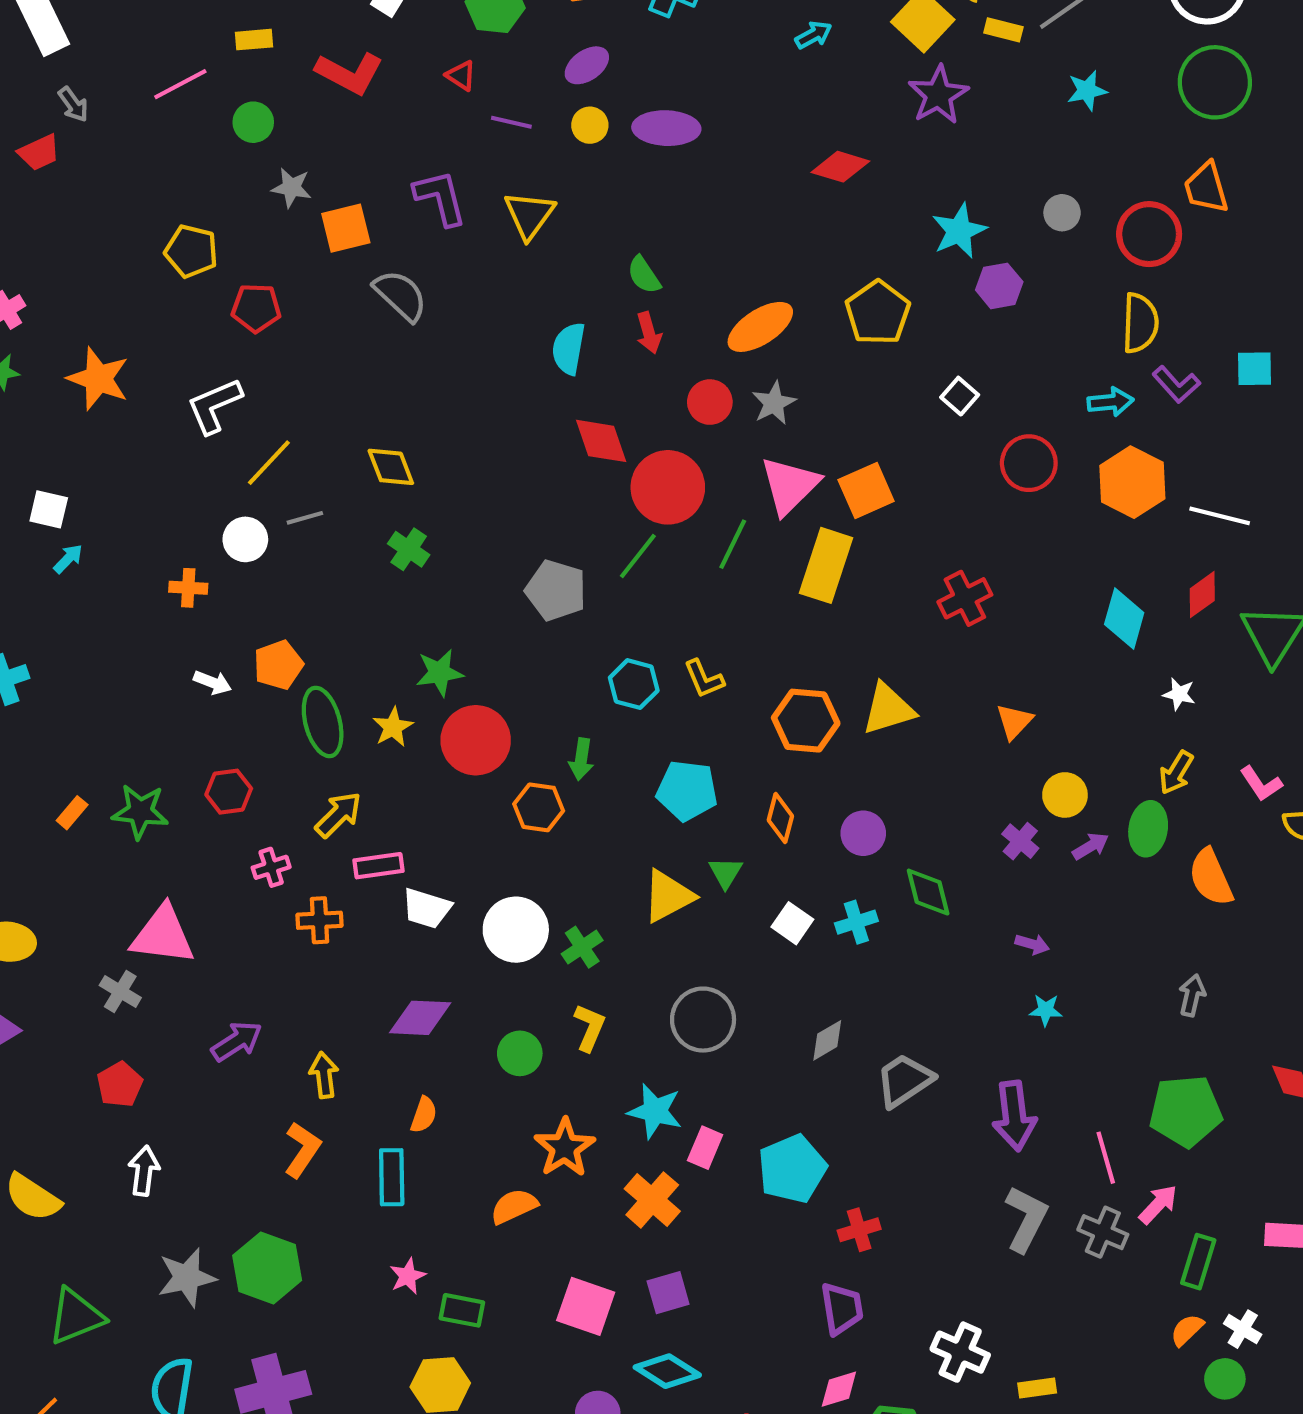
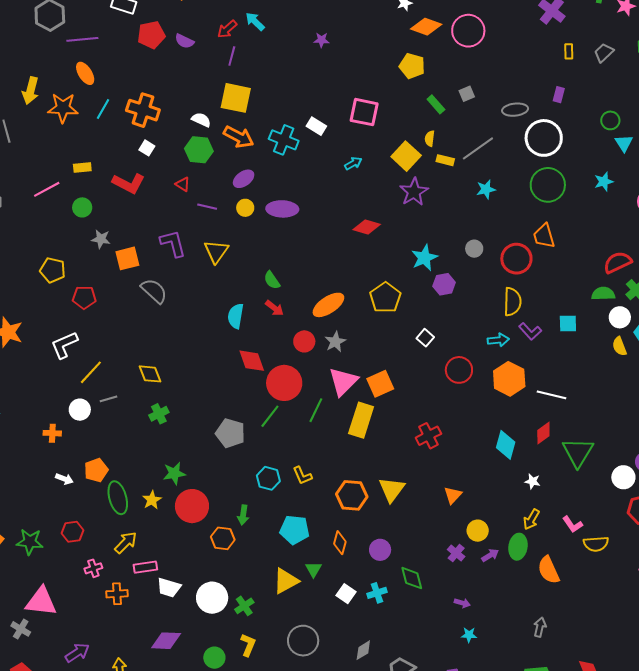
red arrow: (649, 333) -> (275, 308), turned -36
green cross: (409, 549) -> (159, 414), turned 30
yellow triangle: (888, 709) -> (392, 490), turned -36

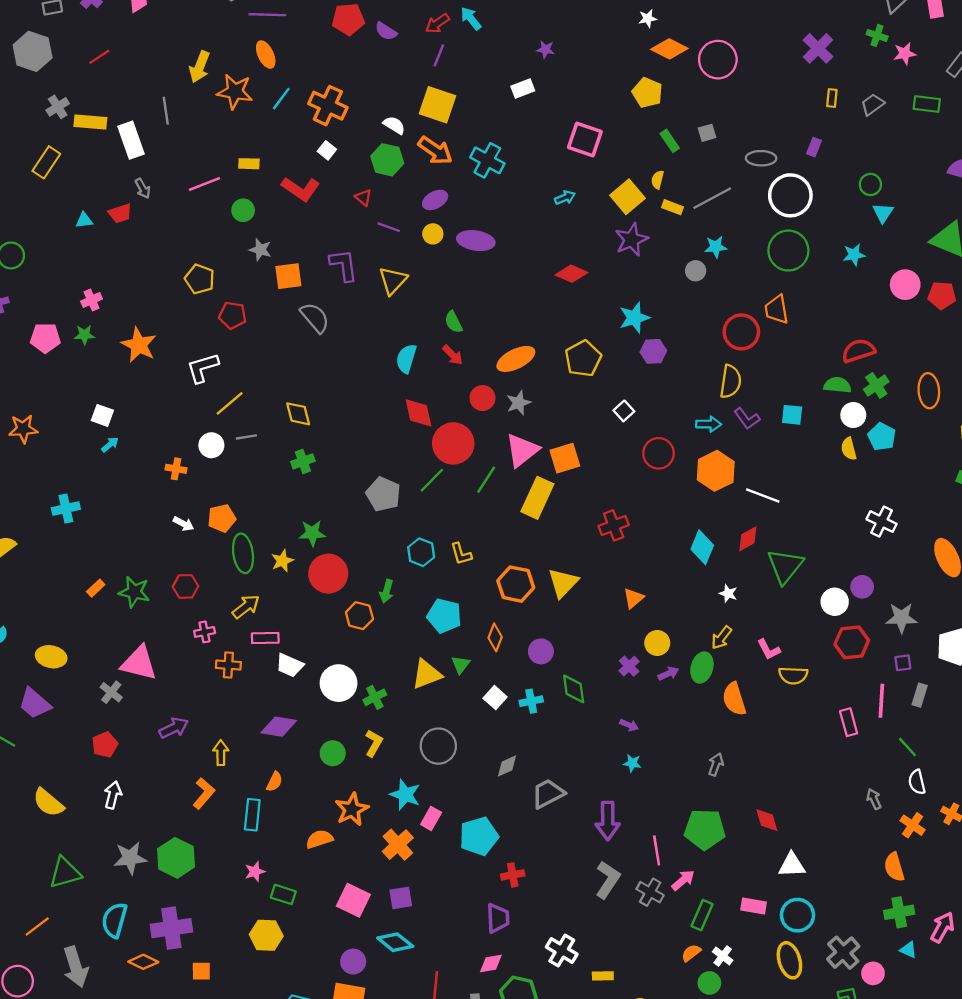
white rectangle: (316, 126) -> (523, 88), moved, turned -60
gray circle: (474, 249) -> (696, 271), moved

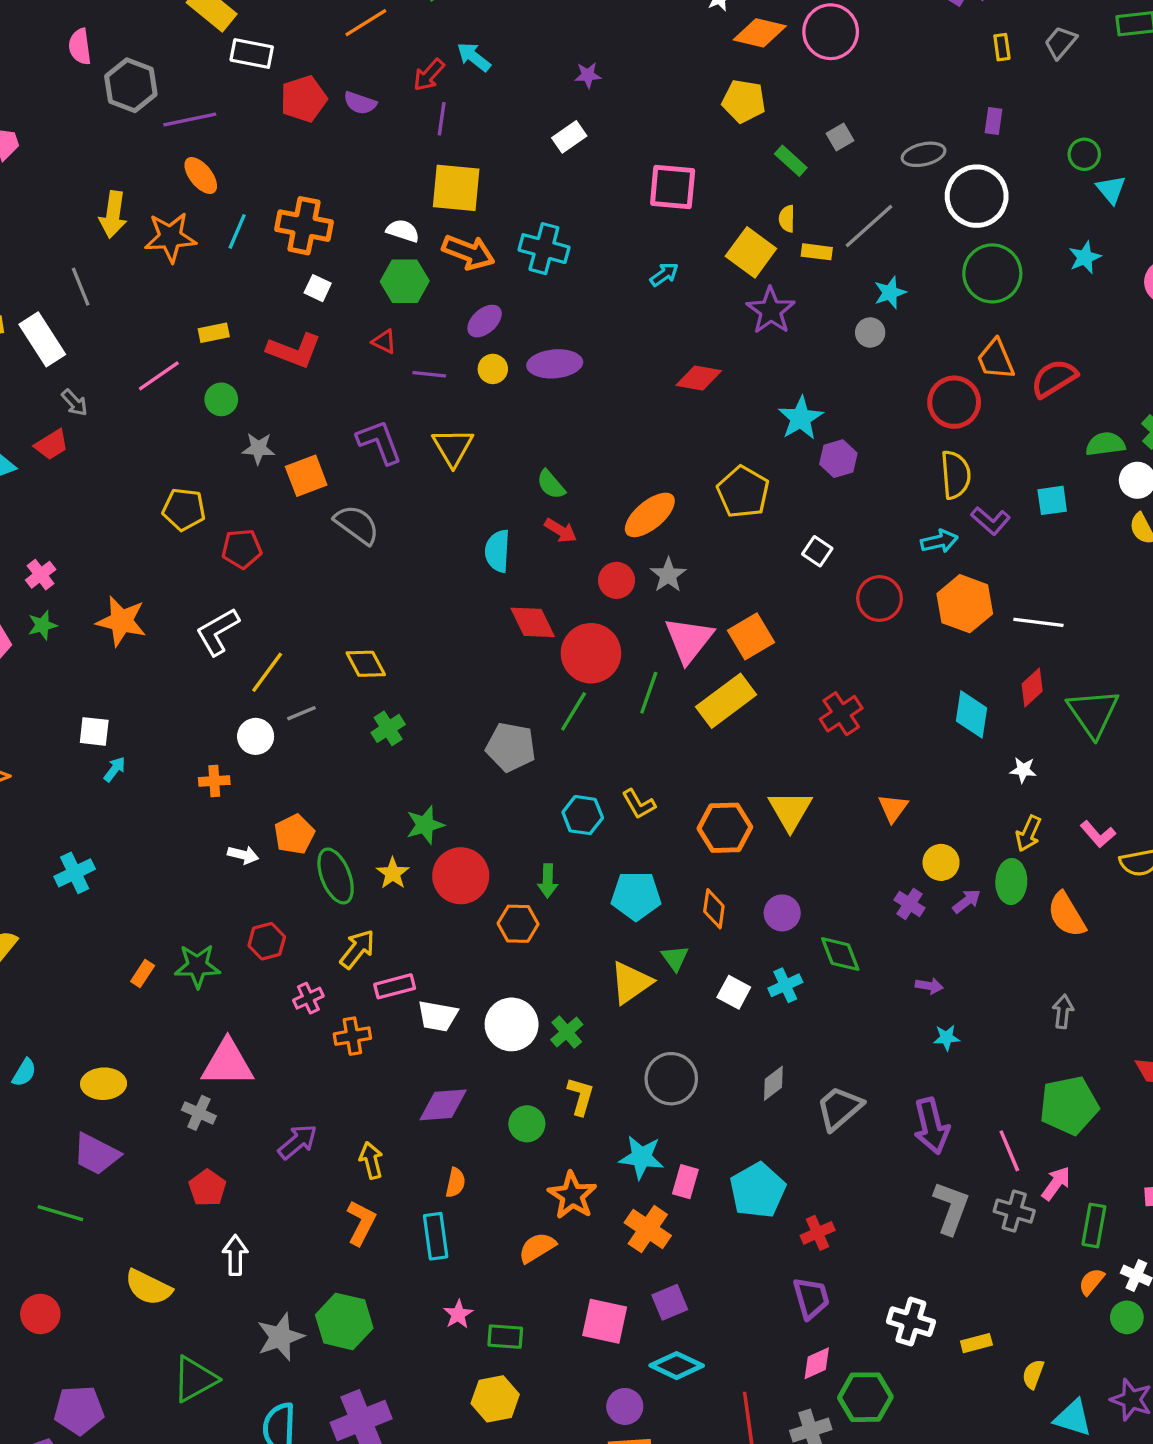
red semicircle: (859, 351) -> (1054, 378), moved
yellow rectangle: (537, 498) -> (726, 701), turned 42

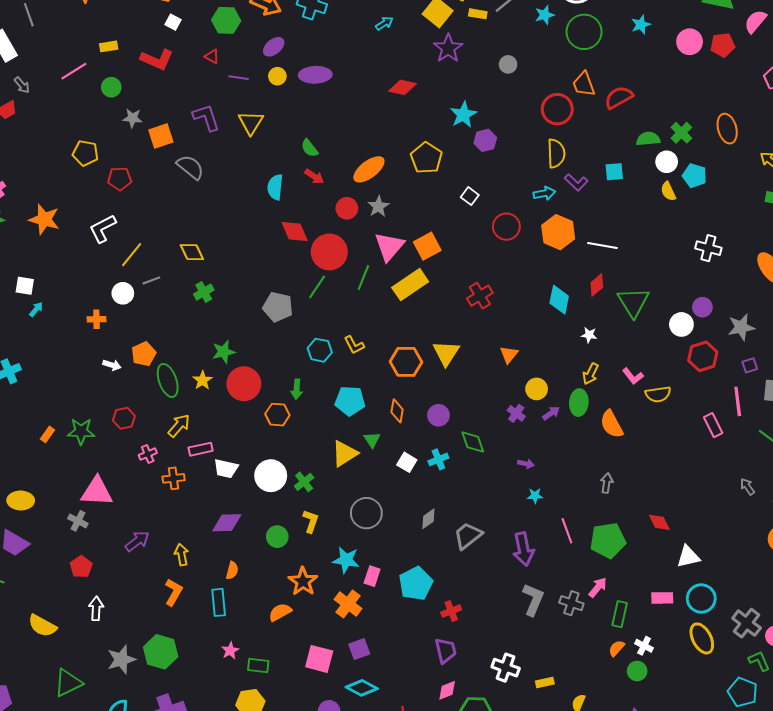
cyan star: (890, 293) -> (545, 15), moved
pink line: (1009, 1151) -> (567, 531), moved

